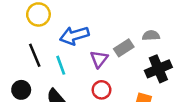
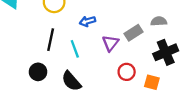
blue arrow: (74, 35) -> (87, 21), size x0.6
black line: (35, 55) -> (51, 40), turned 35
red circle: (102, 90) -> (127, 72), moved

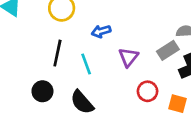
gray rectangle: (133, 33) -> (168, 50), moved

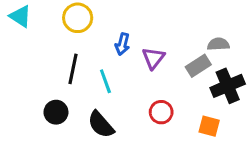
blue arrow: (101, 31) -> (122, 44), turned -60
purple triangle: (128, 57) -> (153, 58), moved
red circle: (148, 91) -> (161, 112), moved

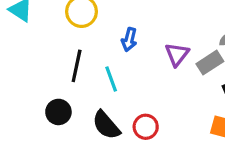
purple triangle: (153, 58) -> (177, 54), moved
red circle: (161, 112) -> (146, 127), moved

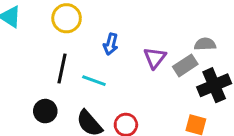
cyan line: (111, 79) -> (94, 81), turned -50

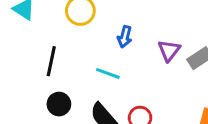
black line: (62, 68) -> (51, 61), moved

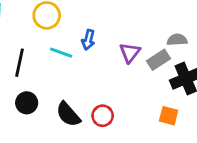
cyan line: (108, 73) -> (61, 53), moved

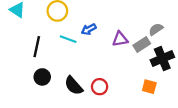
blue arrow: (88, 40) -> (89, 29), turned 48
gray semicircle: (177, 40) -> (156, 29), turned -32
purple triangle: (130, 53) -> (120, 39), turned 42

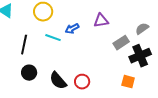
gray semicircle: (156, 29) -> (142, 29), moved
purple triangle: (120, 39) -> (101, 21), moved

